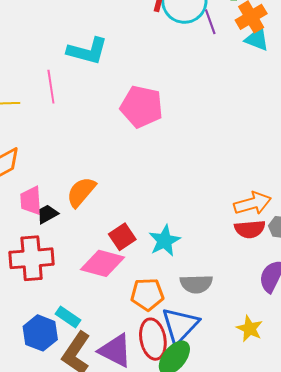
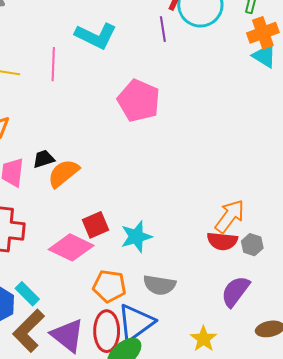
purple line: (210, 22) -> (163, 29), moved
orange arrow: (252, 203) -> (230, 216), turned -48
black trapezoid: (47, 214) -> (44, 159), moved

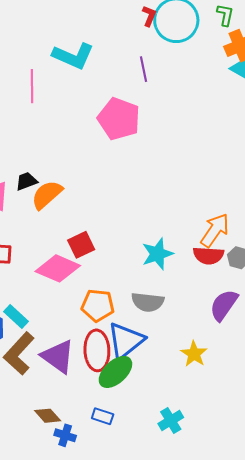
purple line: (163, 29) -> (144, 69), moved
cyan star: (136, 237) -> (157, 254), moved

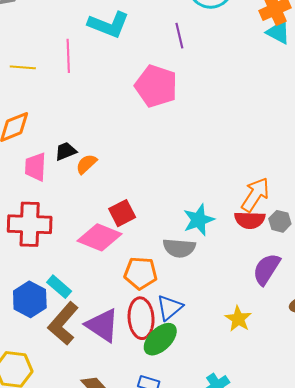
orange semicircle: (47, 195) -> (86, 164), size x0.7
gray semicircle: (148, 302) -> (179, 248), moved
blue triangle: (126, 341) -> (169, 308), size x0.7

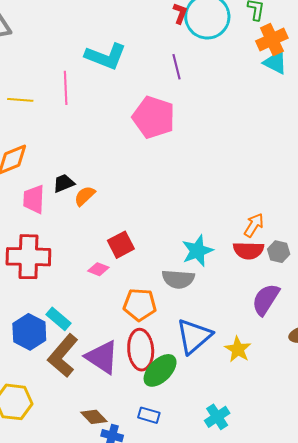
orange arrow: (255, 195) -> (254, 225), size x0.7
pink diamond: (99, 237) -> (98, 269), size x0.5
blue triangle: (169, 308) -> (194, 336), moved, size x1.4

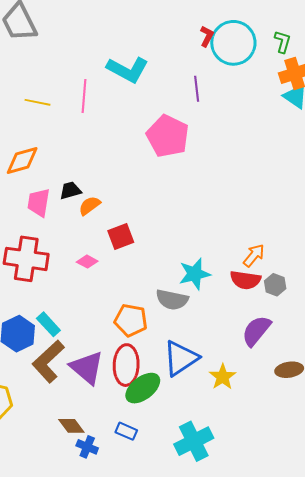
red square: (121, 245) -> (121, 236), moved
pink diamond: (98, 269) -> (87, 262), moved
cyan cross: (217, 417) -> (194, 441), size x1.5

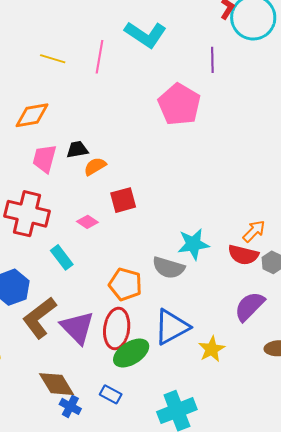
cyan rectangle: (48, 324) -> (62, 257), moved
brown diamond: (71, 426) -> (57, 384), size x1.4

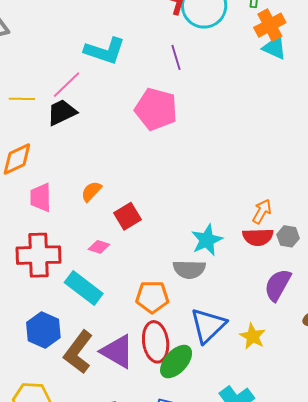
pink line: (100, 57) -> (66, 85), turned 52
black trapezoid: (77, 150) -> (62, 112), moved, size x1.4
cyan rectangle: (62, 257) -> (84, 288), size x1.5

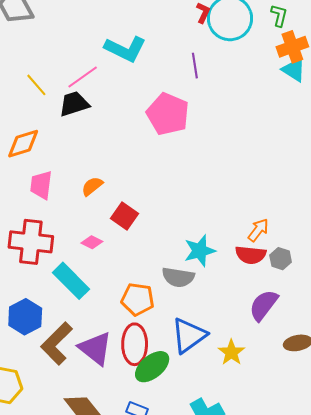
yellow line: (22, 99) -> (36, 85), turned 40
red square: (128, 216) -> (124, 216), turned -32

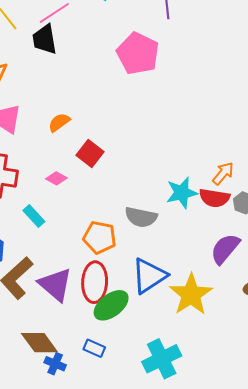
black trapezoid: (74, 104) -> (45, 39), turned -84
cyan star: (200, 251) -> (182, 193), moved
cyan rectangle: (71, 281) -> (34, 216), size x0.6
yellow star: (231, 352) -> (191, 295), size x1.6

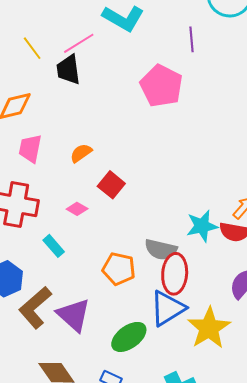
red ellipse: (95, 282) -> (175, 274), moved

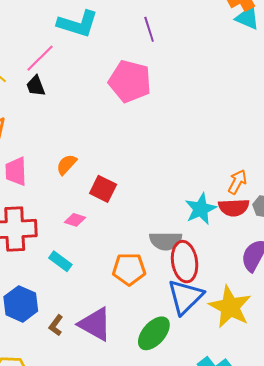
black trapezoid: (68, 70) -> (36, 86), size x0.7
brown L-shape: (35, 308) -> (56, 325), size x0.5

